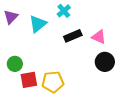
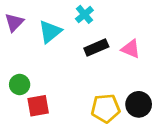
black circle: (105, 62) -> (139, 104), moved
yellow pentagon: (53, 82) -> (106, 108), moved

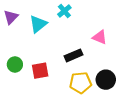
black rectangle: (96, 47) -> (73, 55), moved
red square: (38, 106) -> (40, 71), moved

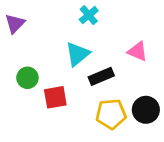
cyan triangle: (38, 24) -> (78, 54), moved
green circle: (15, 64) -> (27, 78), moved

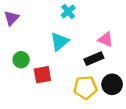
black rectangle: (101, 76) -> (94, 59), moved

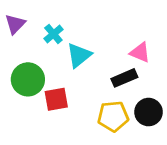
cyan cross: (68, 12) -> (53, 34), moved
green circle: (21, 60) -> (28, 79), size x1.5

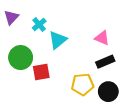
black rectangle: (124, 78) -> (105, 62), moved
black circle: (149, 112) -> (108, 92), moved

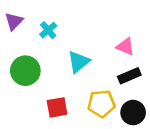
cyan triangle: (58, 40) -> (79, 62), moved
red square: (41, 72) -> (57, 107), moved

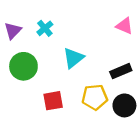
purple triangle: (14, 21) -> (13, 31), moved
pink triangle: (125, 47) -> (124, 26), moved

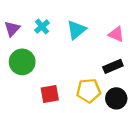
pink triangle: (124, 26) -> (116, 34), moved
cyan triangle: (73, 58) -> (76, 30), moved

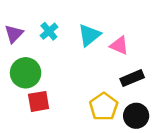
pink triangle: (116, 34) -> (119, 46), moved
yellow pentagon: (89, 91) -> (104, 107), turned -30
red square: (50, 94) -> (39, 101), moved

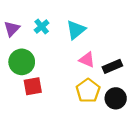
pink triangle: (119, 46) -> (87, 60), moved

